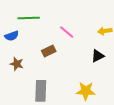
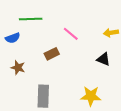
black triangle: (98, 56) -> (103, 59), turned 48

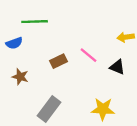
pink line: (71, 34) -> (89, 55), moved
gray rectangle: (43, 96) -> (49, 109), turned 35

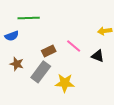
gray rectangle: (49, 109) -> (41, 72), moved
yellow star: (103, 109) -> (65, 83), moved

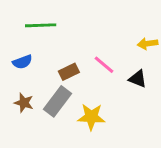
blue semicircle: (12, 36) -> (22, 62), moved
brown star: (17, 64) -> (24, 103), moved

